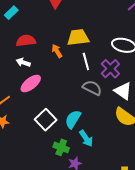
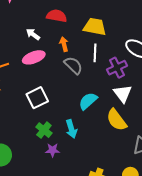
red semicircle: (26, 41) -> (57, 16), moved
orange arrow: (57, 51) -> (64, 44), moved
gray semicircle: (92, 88) -> (73, 65), moved
cyan semicircle: (73, 119) -> (88, 101), moved

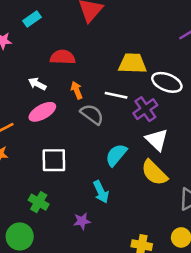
yellow trapezoid: (95, 27) -> (133, 63), moved
white line: (95, 53) -> (116, 95), turned -72
white square: (37, 98) -> (54, 160), turned 35
green cross: (44, 130) -> (39, 202), moved

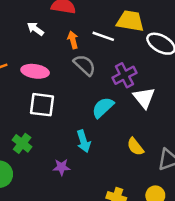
white line: (116, 95) -> (103, 36), moved
purple cross: (145, 109) -> (124, 75), moved
pink ellipse: (42, 112) -> (35, 71), moved, turned 30
yellow semicircle: (154, 173) -> (135, 147), moved, size x0.7

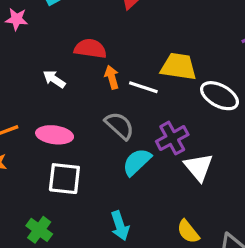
orange arrow: (73, 40) -> (112, 77), moved
cyan semicircle: (103, 107) -> (137, 162), moved

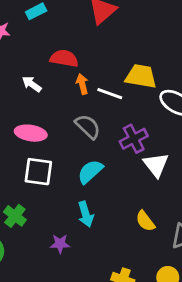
cyan semicircle: (137, 162) -> (90, 172), moved

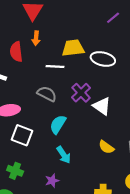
red semicircle: (64, 58) -> (16, 52), turned -90
orange arrow: (82, 84) -> (36, 38), moved, turned -144
white square: (38, 172) -> (22, 135), turned 30

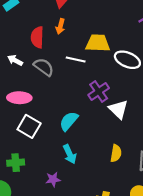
gray semicircle: (47, 94) -> (44, 67), moved
yellow semicircle: (106, 147) -> (116, 153), turned -126
green cross: (15, 171) -> (16, 163), turned -35

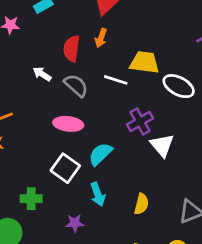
pink ellipse: (19, 98) -> (68, 124), moved
white square: (29, 126) -> (65, 168), moved
yellow semicircle: (116, 153) -> (141, 204), moved

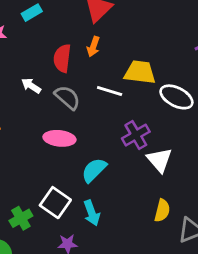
white square: (65, 168) -> (55, 203), moved
green cross: (31, 199) -> (21, 218), turned -30
yellow semicircle: (141, 204) -> (162, 211), moved

